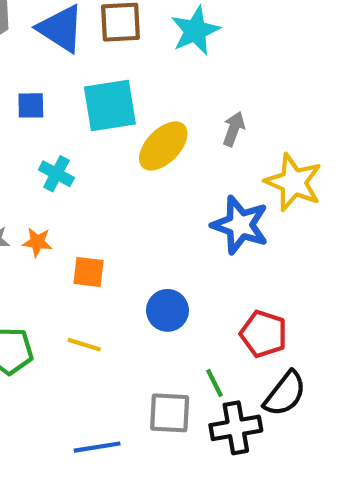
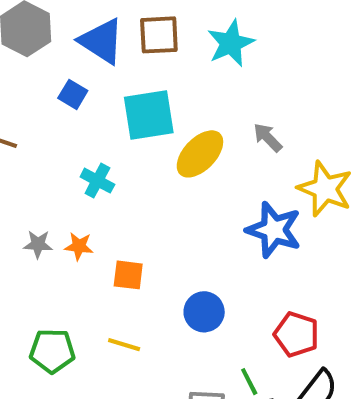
blue square: (31, 105) -> (73, 94), moved, turned 32
gray arrow: (234, 129) -> (268, 138), turned -64

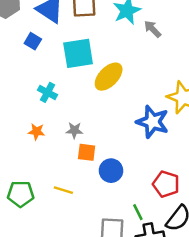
gray arrow: (268, 138) -> (153, 29), moved
gray star: (38, 244) -> (74, 130), moved
orange square: (128, 275) -> (87, 152), moved

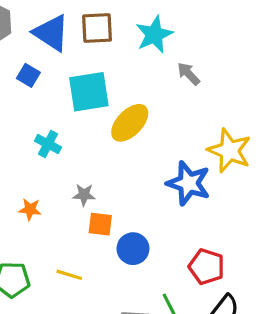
gray arrow: (153, 29) -> (189, 74), moved
orange star: (36, 132) -> (30, 209), moved

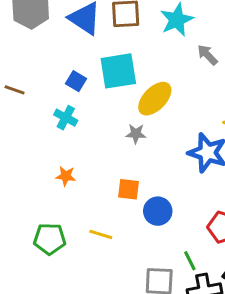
blue square: (28, 75) -> (76, 81), moved
cyan cross: (48, 144) -> (66, 118), moved
gray star: (84, 195) -> (136, 134), moved

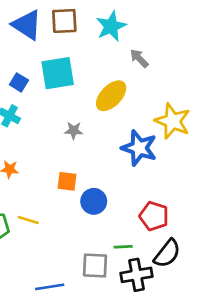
yellow ellipse: (155, 99) -> (111, 96), moved
yellow line: (101, 234) -> (28, 220), moved
green line: (190, 261) -> (123, 247), turned -66

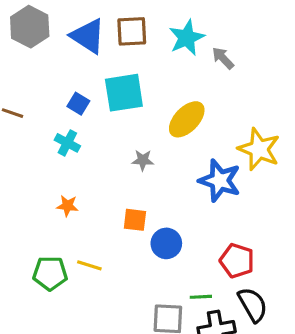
gray arrow: (139, 58) -> (223, 58), moved
black semicircle: (167, 253) -> (253, 305), turned -68

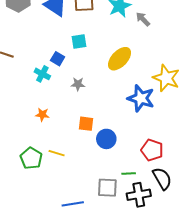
cyan square: (124, 93) -> (79, 41), size x0.6
blue square: (78, 104) -> (58, 59), moved
gray star: (143, 160) -> (78, 84), moved
green pentagon: (50, 273) -> (31, 158), turned 30

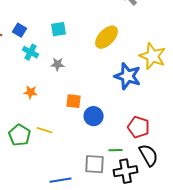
cyan square: (79, 41) -> (59, 29), moved
blue square: (58, 59) -> (20, 30), moved
gray star: (78, 84) -> (58, 64), moved

